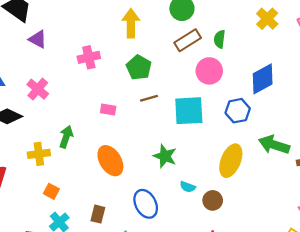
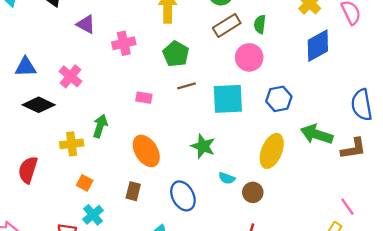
purple triangle: (38, 39) -> (86, 24), moved
blue diamond: (263, 79) -> (318, 46), moved
brown rectangle: (98, 214) -> (133, 191), moved

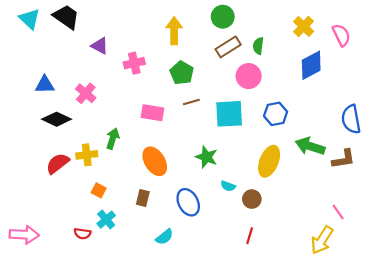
pink rectangle: (144, 98) -> (153, 113), size x1.5
red semicircle: (28, 170) -> (58, 163), moved, turned 35

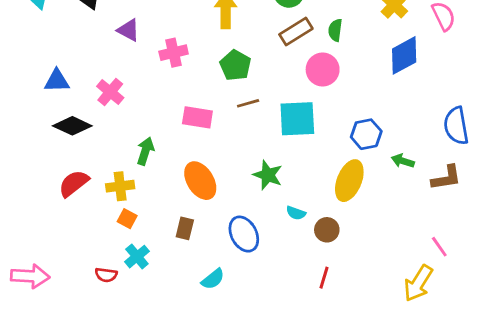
blue hexagon: (276, 114) -> (366, 134), moved
green arrow: (310, 146) -> (403, 161), size x0.6
yellow cross: (87, 155) -> (120, 186), moved

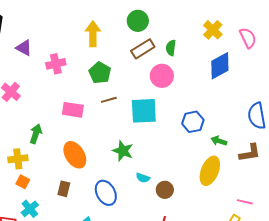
yellow ellipse: (349, 181) -> (210, 171), moved
pink line: (439, 247) -> (245, 202), turned -42

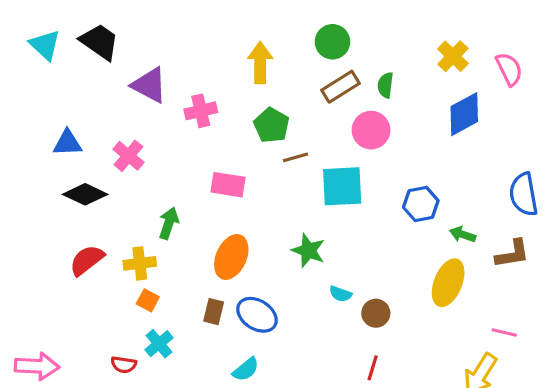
purple triangle: (24, 48) -> (149, 85), size x1.4
brown line: (109, 100) -> (296, 157), moved
orange ellipse: (75, 155) -> (231, 257), turned 56
blue ellipse: (106, 193) -> (257, 315), moved, turned -30

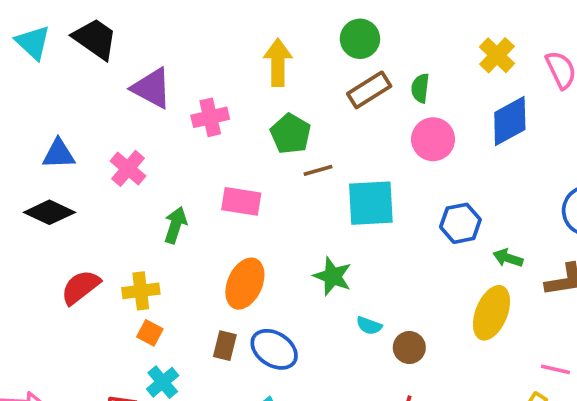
pink circle: (371, 130) -> (433, 139), moved
black diamond: (85, 194) -> (49, 212), moved
green arrow: (169, 223) -> (175, 225), moved

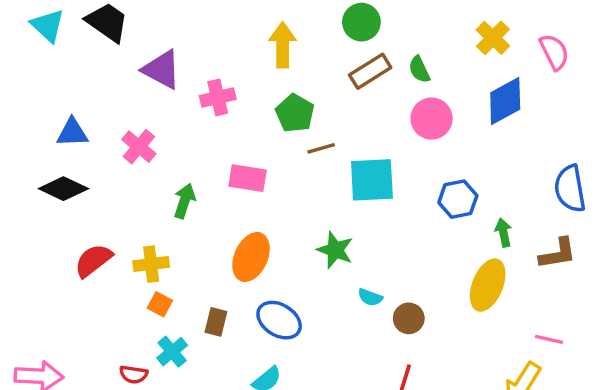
green semicircle: (420, 88) -> (419, 69), turned -32
green arrow: (508, 258) -> (503, 232), turned 60
brown rectangle: (225, 346) -> (216, 322), moved

